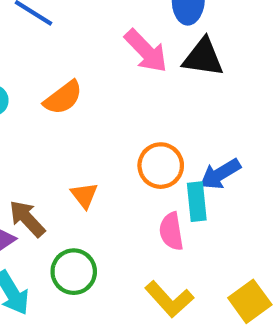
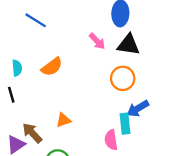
pink arrow: (146, 51) -> (97, 41), size x0.7
orange circle: (161, 166) -> (123, 78), moved
orange triangle: (84, 195) -> (63, 120), turned 49

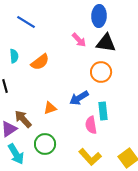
cyan semicircle: (17, 68) -> (14, 56), moved
blue arrow: (138, 109) -> (79, 98), moved

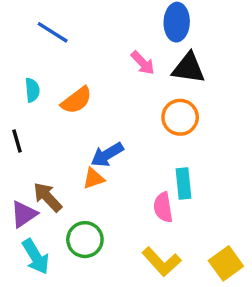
blue arrow: (79, 98) -> (107, 155), moved

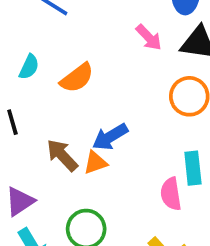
cyan semicircle: (32, 90) -> (29, 67), turned 30
brown arrow: (48, 197) -> (62, 155), moved

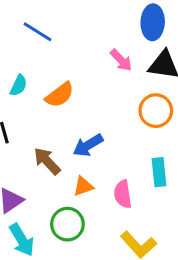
orange triangle: (95, 163) -> (83, 186), moved
pink semicircle: (171, 194) -> (123, 194), moved

